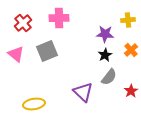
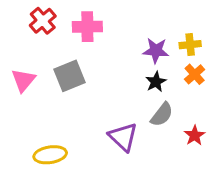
yellow cross: (128, 20) -> (190, 45), moved
red cross: (23, 23) -> (43, 21), moved
pink triangle: (16, 54) -> (23, 80), turned 30

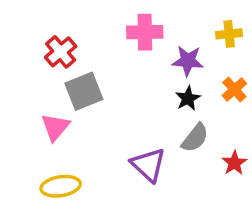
red cross: (43, 21) -> (61, 52), moved
pink cross: (87, 27) -> (145, 32), moved
yellow cross: (190, 45) -> (229, 34), moved
pink triangle: (23, 80) -> (55, 127), moved

